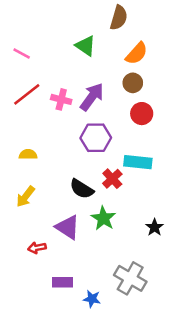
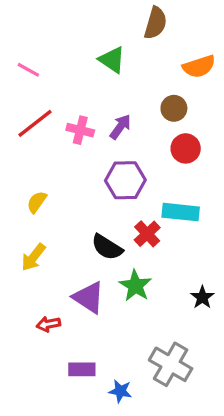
orange semicircle: (137, 53) -> (199, 66), moved, turned 30
purple arrow: (92, 97) -> (120, 127), size x0.7
yellow semicircle: (28, 154) -> (37, 202), turned -54

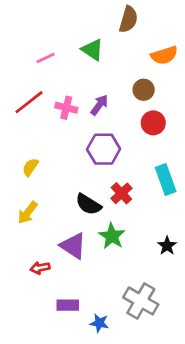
pink line: (28, 70) -> (46, 58), moved, turned -54
cyan rectangle: (181, 212) -> (166, 179), moved, turned 64

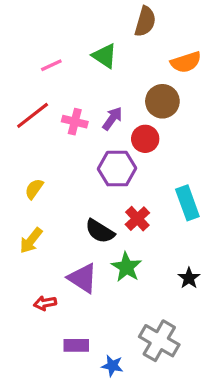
brown circle: (144, 90) -> (162, 101), size x1.4
red circle: (153, 123) -> (145, 139), moved

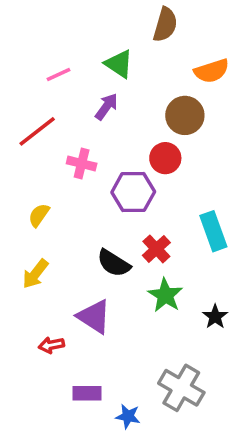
purple arrow: (112, 118) -> (107, 107), moved
pink cross: (75, 122) -> (82, 163), moved
green star: (126, 267) -> (165, 295), moved

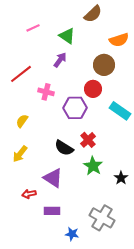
brown semicircle: (165, 25) -> (93, 14), turned 30
pink line: (58, 74) -> (33, 28), moved
cyan rectangle: (213, 231) -> (120, 111), moved, turned -35
purple rectangle: (87, 393) -> (52, 211), moved

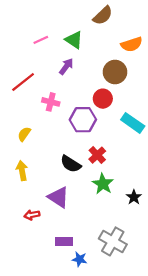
pink line: (33, 28) -> (41, 40), moved
yellow arrow: (20, 154) -> (22, 171), turned 132
purple rectangle: (52, 211) -> (64, 241), moved

